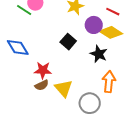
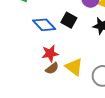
blue diamond: (18, 48) -> (44, 25), moved

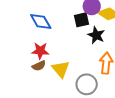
black square: (69, 20) -> (82, 20), moved, turned 35

